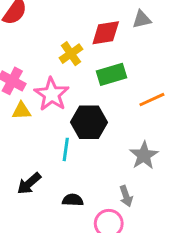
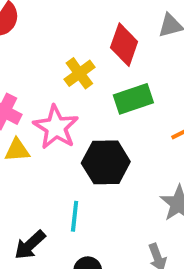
red diamond: (106, 33) -> (124, 45), turned -60
cyan line: (66, 149) -> (75, 216), moved

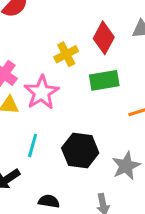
black hexagon: (106, 162) -> (80, 151), moved
cyan line: (75, 216) -> (33, 145), moved

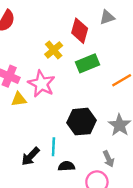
cyan line: (33, 145) -> (53, 147), moved

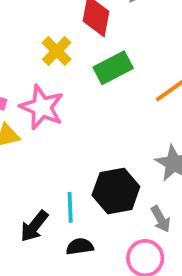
black hexagon: (82, 122) -> (116, 191), moved
black semicircle: (66, 166) -> (80, 246), moved

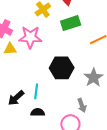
pink star: (42, 107) -> (30, 37), turned -30
black hexagon: (116, 191) -> (62, 68), moved

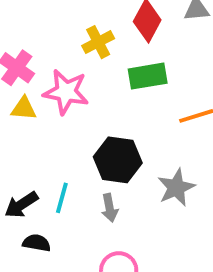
gray arrow: (82, 105) -> (110, 208), moved
black semicircle: (38, 112) -> (37, 243), moved

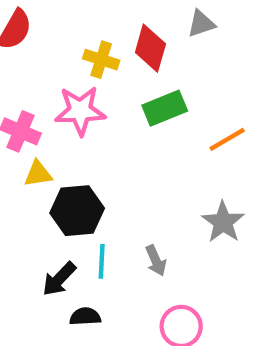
yellow cross: (98, 42) -> (101, 60), moved, turned -32
pink star: (66, 92) -> (80, 111), moved
black hexagon: (118, 160) -> (77, 211), moved

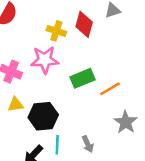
green rectangle: (165, 108) -> (83, 78), moved
orange line: (227, 139) -> (110, 89), moved
yellow triangle: (38, 174) -> (16, 104), moved

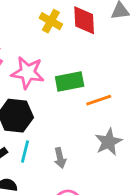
red diamond: (84, 24) -> (84, 20), turned -30
pink star: (45, 60) -> (28, 73), moved

